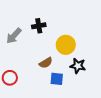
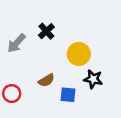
black cross: (39, 26) -> (46, 31), turned -32
brown semicircle: (46, 63) -> (46, 80), moved

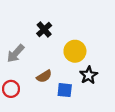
gray arrow: (16, 43) -> (16, 53), moved
black star: (93, 79) -> (89, 75), turned 30

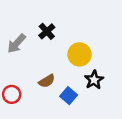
gray arrow: (16, 53) -> (17, 44), moved
blue square: (65, 90) -> (69, 96), turned 35

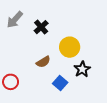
gray arrow: (17, 44) -> (15, 20), moved
brown semicircle: (47, 81) -> (43, 62), moved

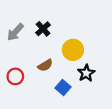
gray arrow: (15, 20) -> (15, 32), moved
red circle: (11, 82) -> (15, 76), moved

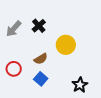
black star: (86, 73) -> (80, 85), moved
blue square: (63, 88) -> (41, 79), moved

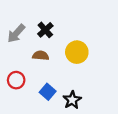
brown semicircle: (41, 59) -> (41, 56), moved, turned -144
black star: (80, 85) -> (72, 100), moved

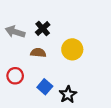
gray arrow: (16, 33) -> (15, 32), turned 66

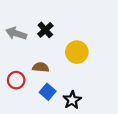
brown semicircle: (38, 53) -> (41, 67), moved

